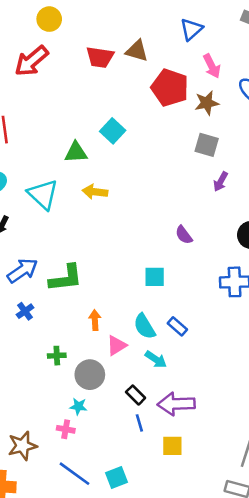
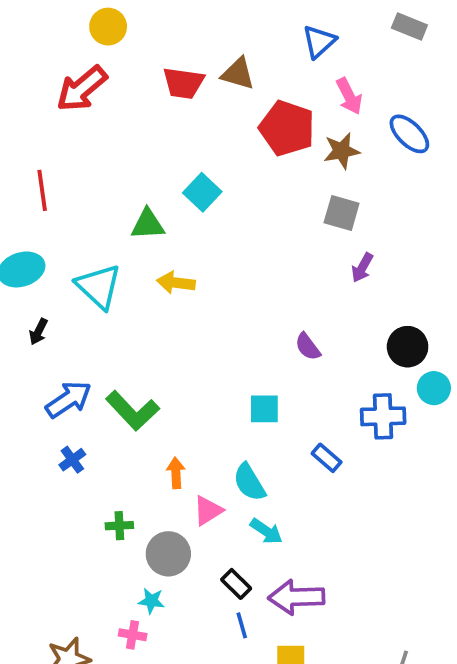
green L-shape: (66, 278) -> (133, 411), turned 54
blue rectangle: (177, 326) -> (327, 458), moved

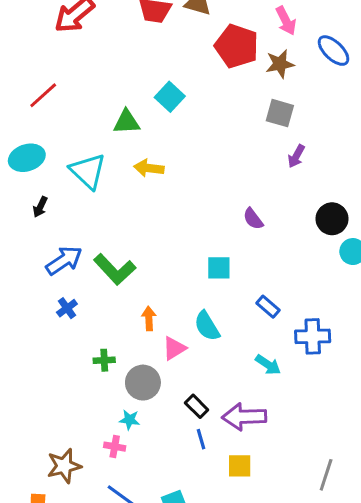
red line: (42, 190) -> (43, 95), turned 56
blue cross: (383, 416) -> (313, 336), moved
cyan arrow: (266, 531) -> (268, 365), moved

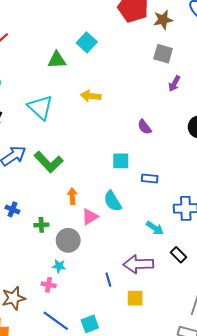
yellow arrow: (149, 168) -> (91, 96), moved
cyan triangle: (88, 171) -> (40, 107), moved
blue rectangle: (268, 307) -> (150, 178), moved, turned -35
blue cross: (67, 308) -> (12, 209), moved, turned -32
black rectangle: (197, 406) -> (178, 255), moved

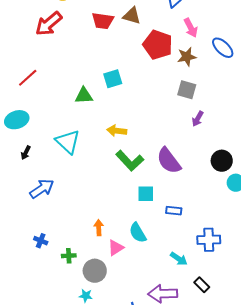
cyan square: (87, 42) -> (113, 79), turned 30
purple semicircle: (144, 127) -> (169, 161), size x1.8
green L-shape: (49, 162) -> (130, 161), moved

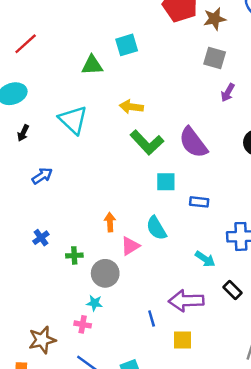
blue arrow: (42, 189) -> (42, 176), size x0.7
blue cross: (41, 241) -> (41, 238), turned 32

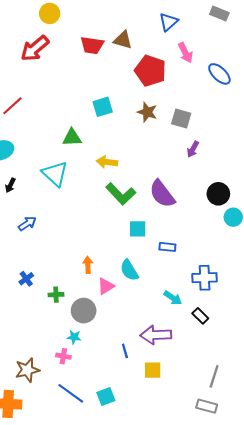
brown star: (215, 19) -> (147, 112), moved, turned 30
green triangle: (92, 65) -> (72, 138), moved
black rectangle: (232, 290) -> (200, 316), moved

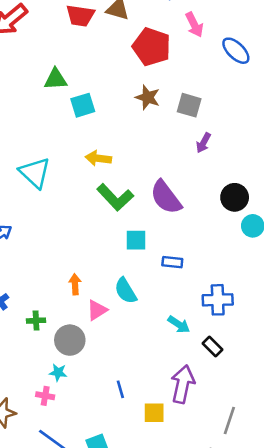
cyan square: (103, 107) -> (83, 105), moved
green triangle: (72, 138) -> (56, 79), moved
purple arrow: (156, 335) -> (183, 384), moved, turned 104

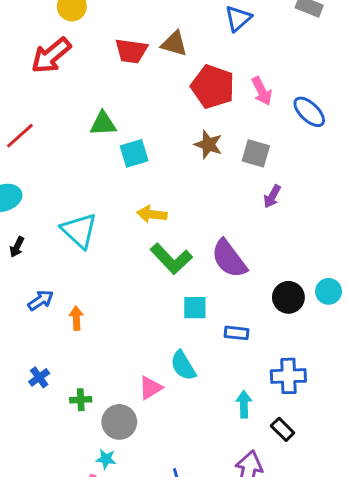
pink arrow: (194, 25) -> (262, 91), moved
blue ellipse: (236, 51) -> (309, 112), moved
black circle: (235, 197) -> (288, 297), moved
orange arrow: (75, 284) -> (76, 318), moved
cyan arrow: (179, 324) -> (244, 404), turned -125

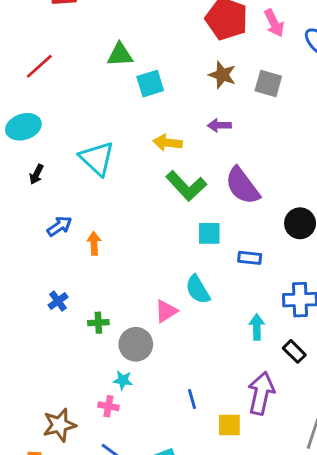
purple arrow: (272, 196) -> (219, 125), moved, turned 60

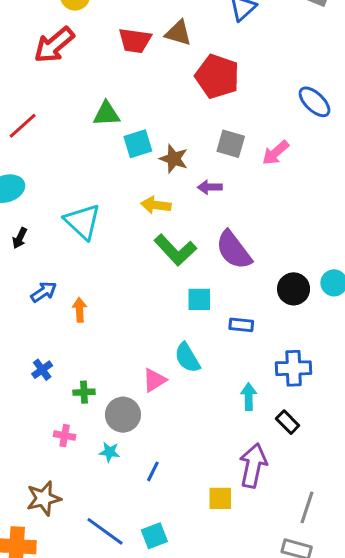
pink arrow: (274, 23) -> (276, 153), moved, turned 76
brown star: (222, 75) -> (174, 159), moved
gray square: (268, 84) -> (231, 144), moved
blue line: (192, 399) -> (153, 471), moved, turned 42
pink cross: (108, 406) -> (65, 436), moved

